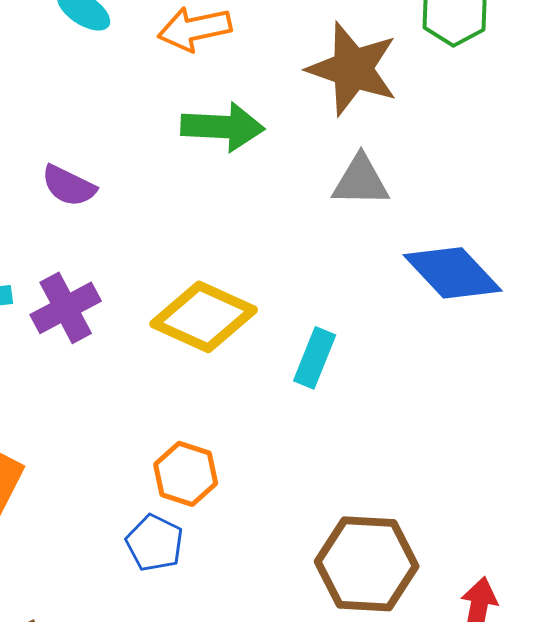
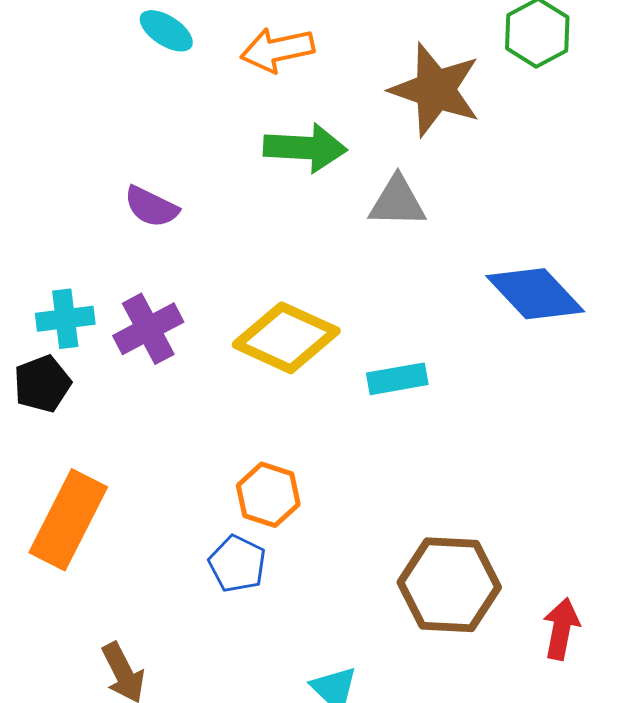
gray triangle: (361, 181) -> (397, 202), moved
cyan rectangle: (315, 358) -> (397, 379), turned 58

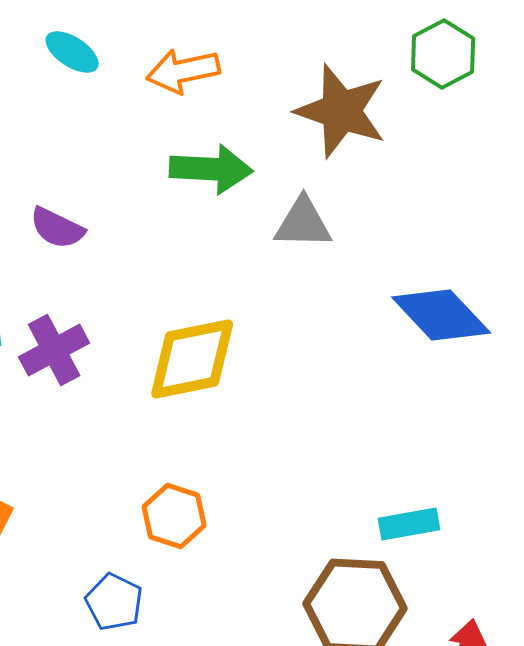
yellow diamond: (286, 338) -> (192, 359), turned -36
cyan rectangle: (397, 379) -> (409, 524), moved
blue pentagon: (237, 564) -> (114, 602), moved

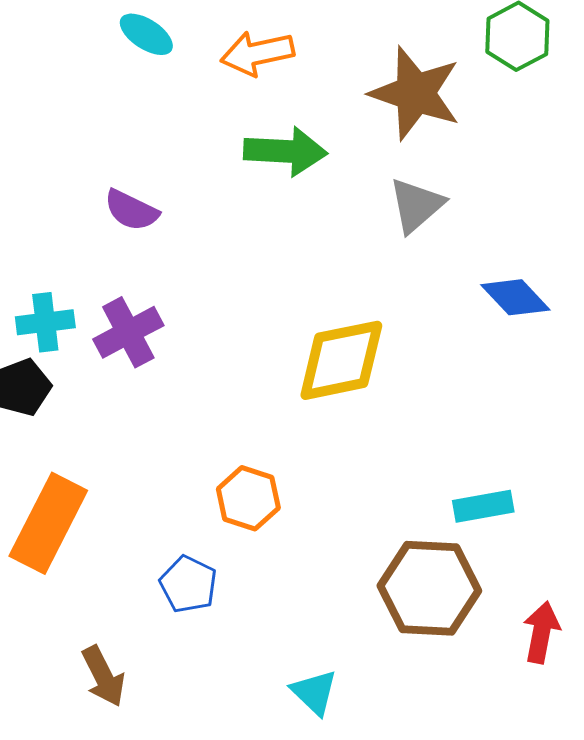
gray triangle: (303, 223) -> (416, 205), moved, turned -42
blue diamond: (441, 315) -> (515, 297), size x0.7
yellow diamond: (192, 359) -> (341, 360), moved

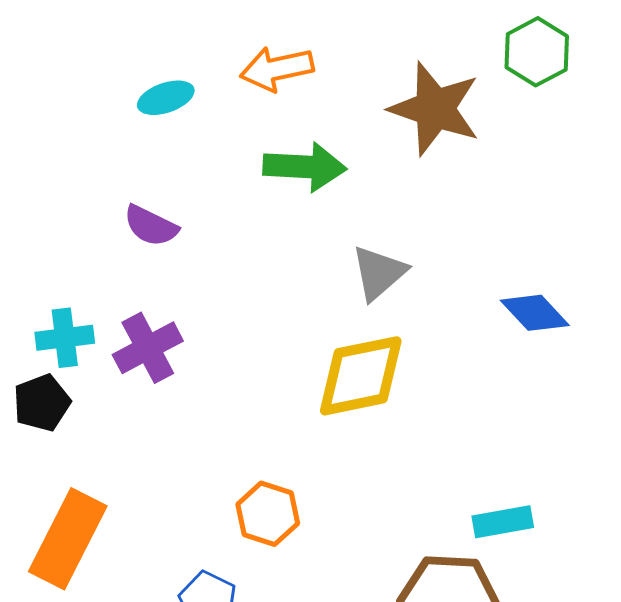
cyan ellipse: (146, 34) -> (166, 98), moved, turned -52
gray triangle: (416, 205) -> (379, 273), moved

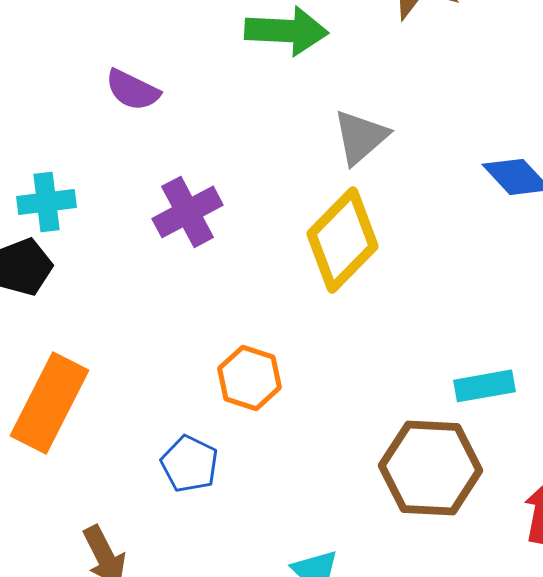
purple cross: (148, 348) -> (188, 212), moved
yellow diamond: (361, 376) -> (343, 240), turned -34

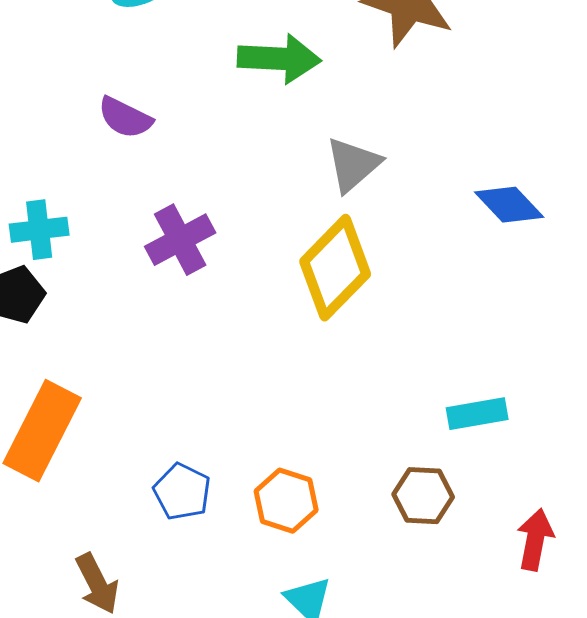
orange hexagon: (250, 378) -> (286, 501), moved
brown hexagon: (431, 468) -> (423, 496), size x0.6

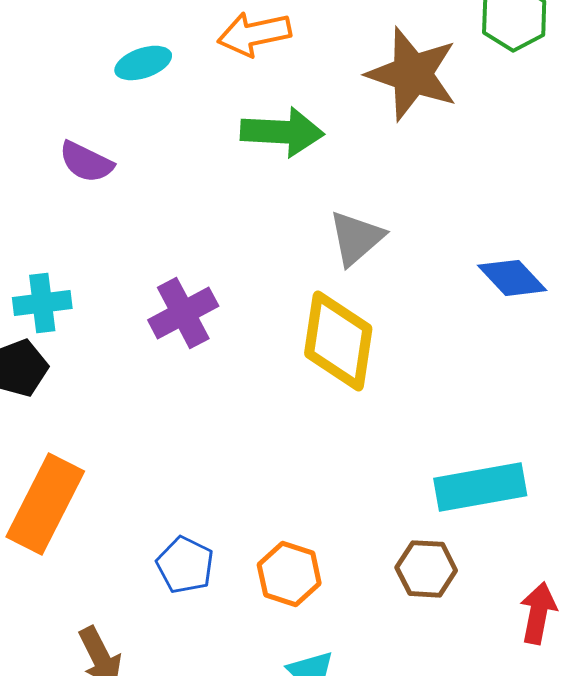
purple semicircle: (125, 118) -> (86, 162), moved
yellow diamond: (335, 268) -> (338, 341), turned -36
cyan rectangle: (477, 414) -> (480, 487), size x1.5

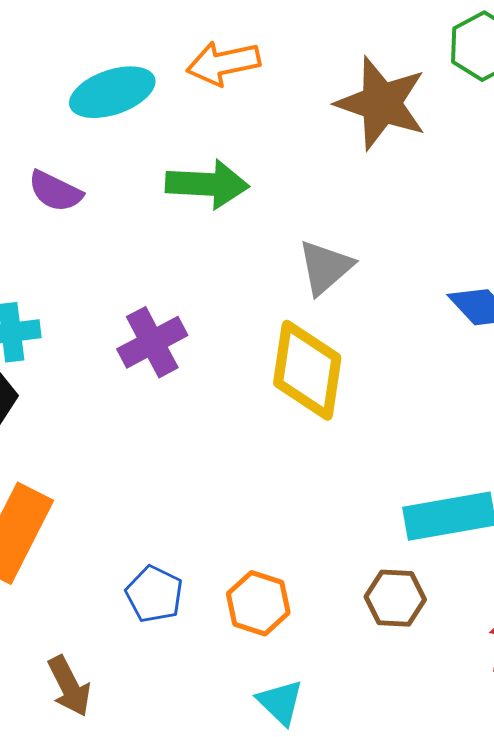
cyan ellipse: (143, 63) -> (112, 92), size x1.5
green arrow: (282, 132) -> (207, 184), moved

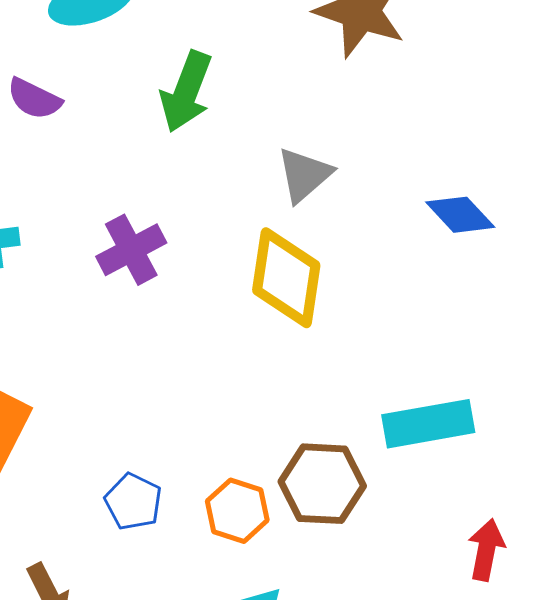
green arrow: (207, 184) -> (186, 92), turned 108
brown hexagon: (395, 598) -> (322, 484), moved, size x1.4

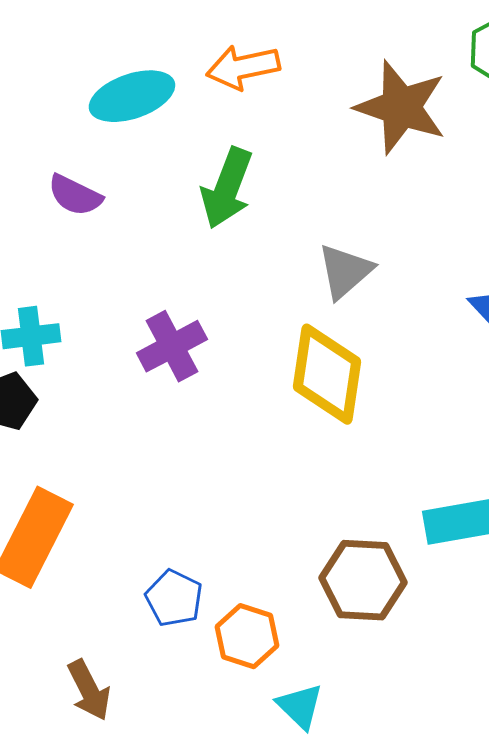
orange hexagon: (237, 511) -> (247, 636), moved

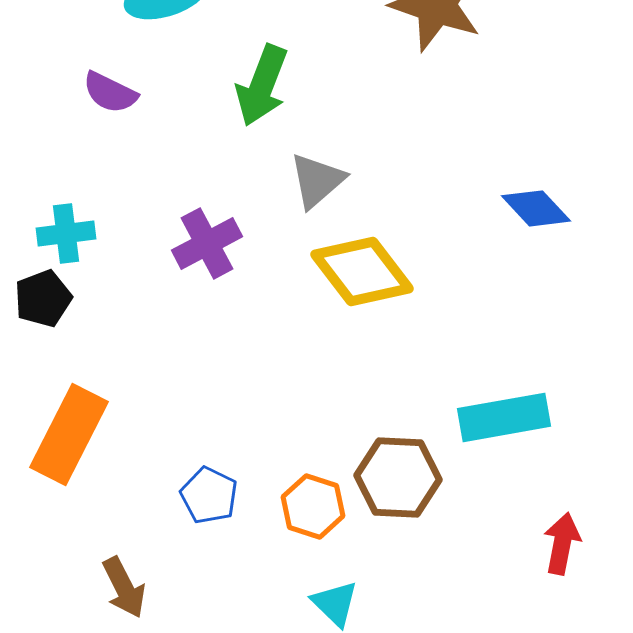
gray triangle: (345, 271) -> (317, 180), moved
yellow diamond: (327, 374) -> (362, 271), turned -46
orange hexagon: (247, 636) -> (313, 506), moved

